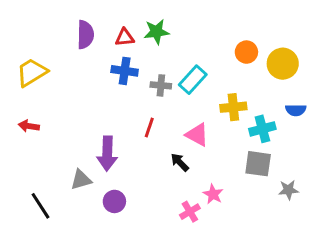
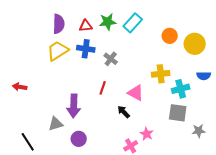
yellow trapezoid: (32, 72) -> (58, 51), moved
cyan rectangle: (193, 80) -> (133, 23), moved
gray cross: (161, 85) -> (111, 59), turned 32

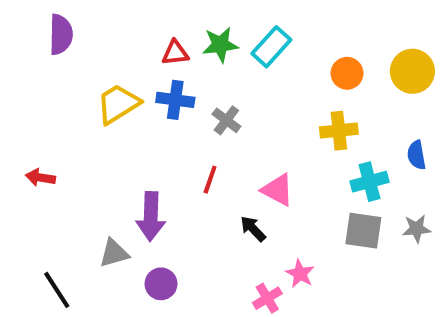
purple semicircle: (59, 24) -> (61, 34), moved
yellow circle: (195, 44) -> (412, 71), moved
yellow cross: (161, 74) -> (339, 131), moved
blue semicircle: (204, 76) -> (417, 155), turned 80
gray star: (199, 131) -> (417, 229), moved

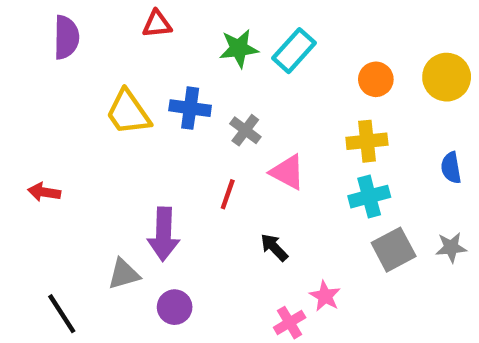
red triangle: (175, 53) -> (157, 24), moved
yellow trapezoid: (118, 104) -> (128, 112), turned -93
cyan cross: (370, 182) -> (369, 197), moved
pink triangle: (278, 190) -> (287, 172), moved
gray square: (363, 231) -> (394, 250), turned -36

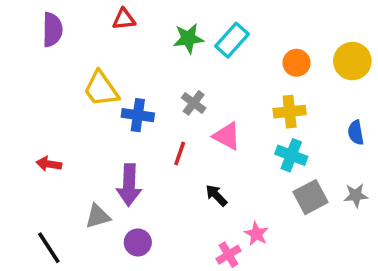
blue cross: (190, 108) -> (138, 115), moved
red arrow: (44, 192) -> (49, 164), moved
cyan cross: (369, 197) -> (291, 155), turned 36

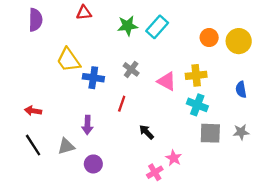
orange circle: (297, 63) -> (209, 38), moved
pink triangle: (227, 136) -> (167, 81), moved
purple arrow: (129, 185) -> (87, 125), size x0.7
gray square: (310, 197) -> (210, 133), turned 30
black line: (49, 248) -> (33, 145), moved

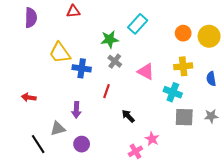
green star: (128, 26) -> (110, 39), moved
yellow cross: (196, 75) -> (183, 66), moved
black line: (33, 145) -> (38, 144), moved

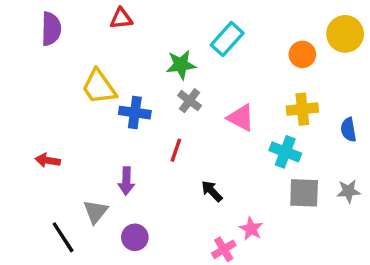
yellow circle: (209, 36) -> (345, 34), moved
gray triangle: (58, 129) -> (96, 212), turned -35

